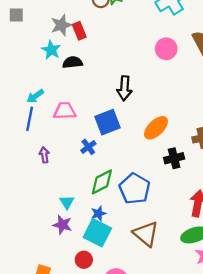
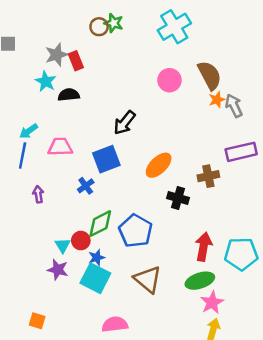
black arrow: (124, 88) -> (125, 123), turned 35
black cross: (174, 158) -> (178, 198), turned 30
red circle: (84, 260) -> (81, 241), moved

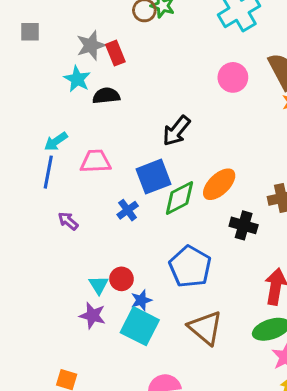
purple arrow: (38, 194) -> (68, 221), turned -42
green diamond: (100, 224) -> (179, 198), moved

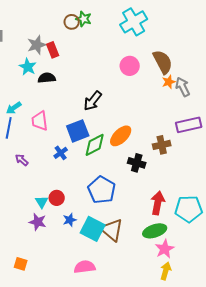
pink trapezoid: (96, 161) -> (40, 121), turned -95
blue star: (141, 300) -> (70, 220), moved
cyan square: (140, 326) -> (93, 229), moved

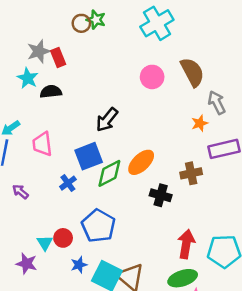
orange star: (169, 82) -> (200, 123), moved
blue pentagon: (102, 190) -> (98, 226), moved
purple star: (38, 222) -> (26, 264), moved

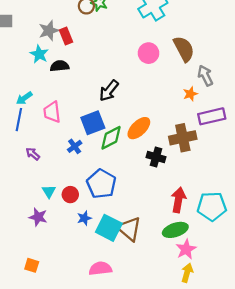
brown cross: (191, 173) -> (183, 138), size x1.4
cyan triangle: (45, 243) -> (49, 191), moved

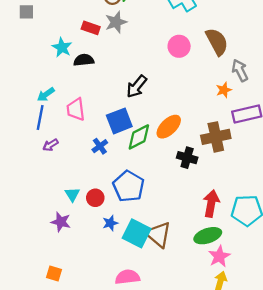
gray star: (49, 31) -> (116, 22), moved
red rectangle: (66, 36) -> (91, 28), turned -49
purple arrow: (33, 154) -> (50, 145), moved, turned -72

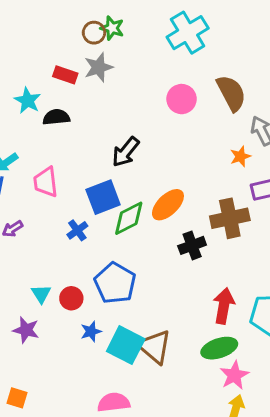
black cross: (187, 158) -> (192, 245), turned -36

